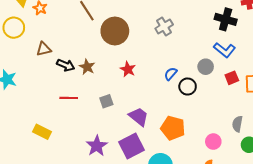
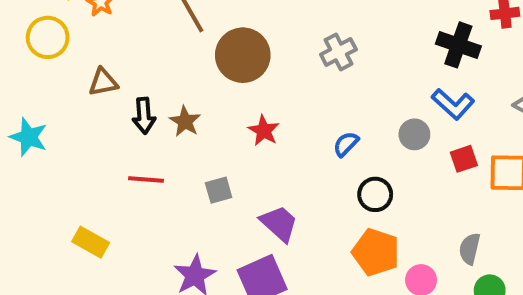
black arrow: (66, 65) -> (144, 116), turned 60
black circle: (188, 87) -> (375, 194), moved
orange pentagon: (173, 128) -> (376, 252), moved

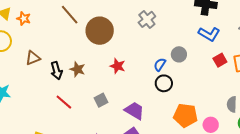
gray circle: (414, 134) -> (179, 54), moved
red line: (146, 180) -> (64, 102), turned 48
black circle: (375, 194) -> (164, 83), moved

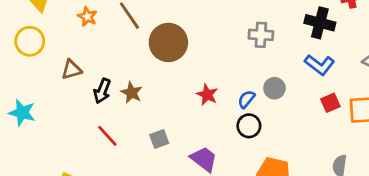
orange star: (24, 19) -> (87, 17), moved
gray cross: (147, 19) -> (261, 35), moved, turned 36
red star: (118, 66) -> (207, 95), moved
black arrow: (56, 71) -> (102, 91), turned 30

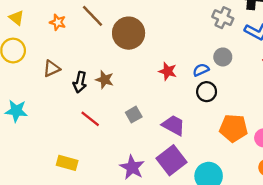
gray cross: (261, 35) -> (223, 18), moved, turned 30
blue semicircle: (246, 99) -> (201, 70), turned 35

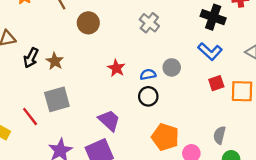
gray cross: (223, 18) -> (149, 23), moved
brown circle: (129, 33) -> (88, 23), size x0.7
gray square: (134, 115) -> (57, 99), moved, size x1.6
red line: (90, 119) -> (30, 116), moved

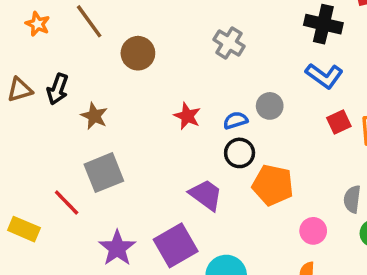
black arrow: (31, 58) -> (58, 89), moved
purple trapezoid: (109, 120) -> (206, 195), moved
orange pentagon: (165, 137) -> (273, 185), moved

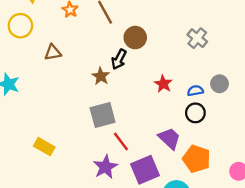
black arrow: (58, 89) -> (119, 59), moved
orange pentagon: (273, 185) -> (197, 159), moved
red line: (67, 202) -> (121, 142), moved

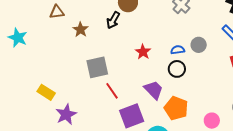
brown star: (101, 76) -> (81, 30), moved
red star: (163, 84) -> (143, 52), moved
purple star: (105, 167) -> (66, 114), moved

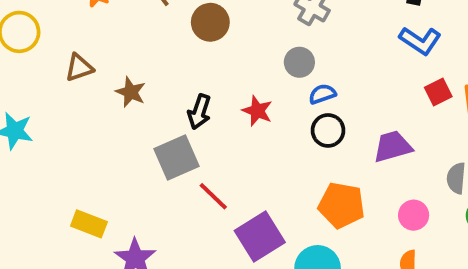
black arrow: (113, 20) -> (199, 112), moved
gray circle: (199, 45) -> (299, 62), moved
purple trapezoid: (154, 90) -> (393, 147), moved, turned -50

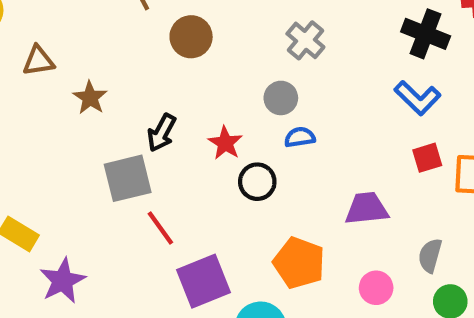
black circle: (328, 130) -> (257, 182), moved

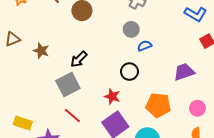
black arrow: (162, 133) -> (79, 59), turned 30
red star: (225, 143) -> (112, 97), moved
red line: (160, 228) -> (72, 116), moved

